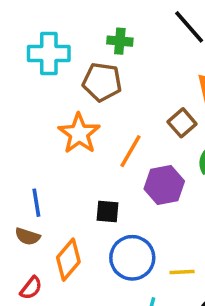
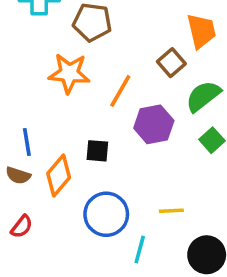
orange star: (79, 133) -> (69, 73), turned -30
blue circle: (132, 258) -> (106, 214), moved
orange diamond: (68, 260) -> (59, 175), moved

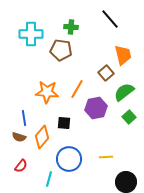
orange star: (69, 73) -> (47, 92), moved
cyan line: (140, 249) -> (49, 179), moved

